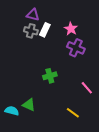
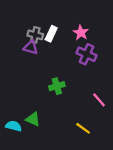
purple triangle: (33, 15) -> (31, 47), moved

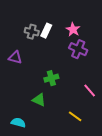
purple triangle: (31, 47) -> (15, 57), moved
green triangle: (33, 119) -> (39, 100), moved
cyan semicircle: (14, 126) -> (18, 123), moved

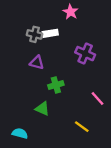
pink star: (73, 30) -> (71, 12), moved
white rectangle: (46, 31) -> (50, 33), turned 56
purple triangle: (15, 57) -> (37, 63), moved

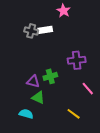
purple cross: (85, 54) -> (77, 60), moved, turned -30
purple triangle: (37, 63) -> (33, 81), moved
cyan semicircle: (20, 133) -> (26, 114), moved

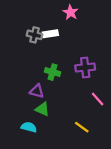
green cross: (50, 76) -> (53, 72), moved, turned 32

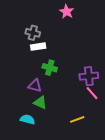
white rectangle: (50, 34) -> (38, 47), moved
purple cross: (85, 68) -> (89, 76), moved
yellow line: (82, 127) -> (77, 119), turned -56

